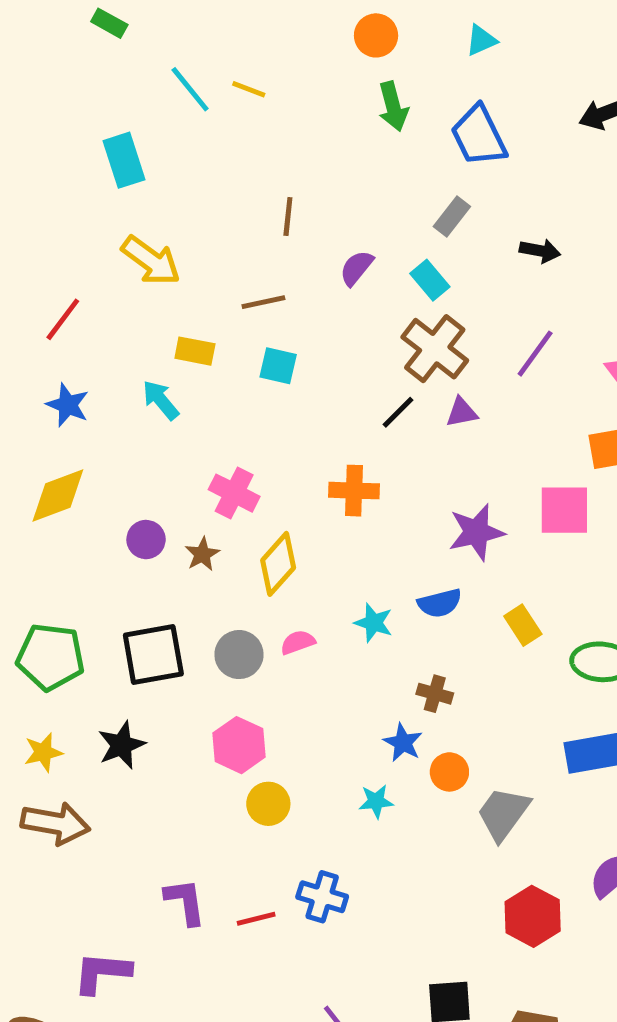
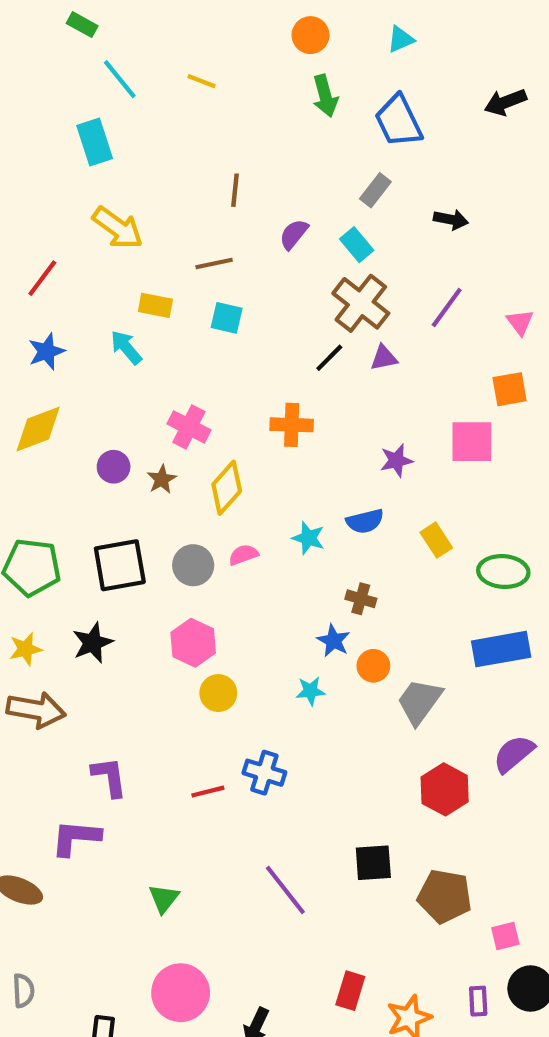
cyan line: (190, 89) -> (120, 79), moved
blue star: (68, 405) -> (46, 351), turned 30
purple star: (476, 532) -> (396, 460), size x0.7
purple L-shape: (185, 902) -> (109, 777), moved

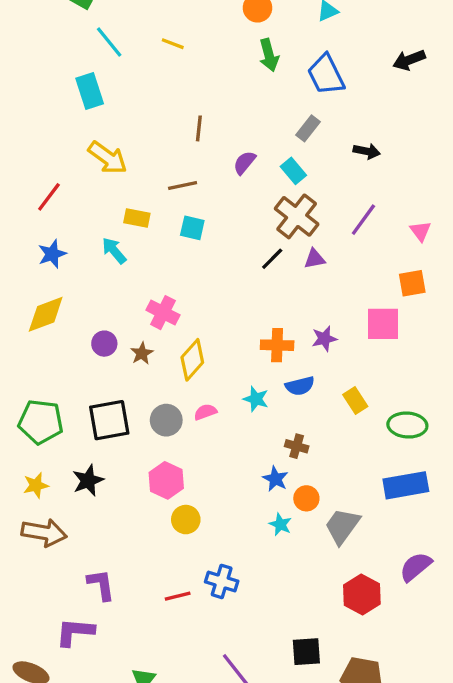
orange cross: (292, 425) -> (277, 345), moved
cyan star: (310, 691) -> (280, 524), moved, turned 30

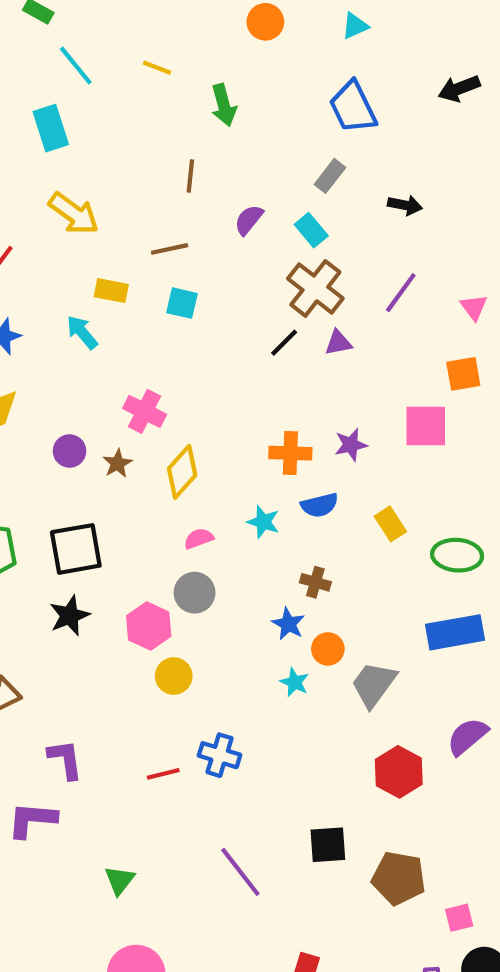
green arrow: (269, 55) -> (224, 105), moved
gray circle: (166, 420) -> (195, 593), moved
black star: (88, 480) -> (70, 616), moved

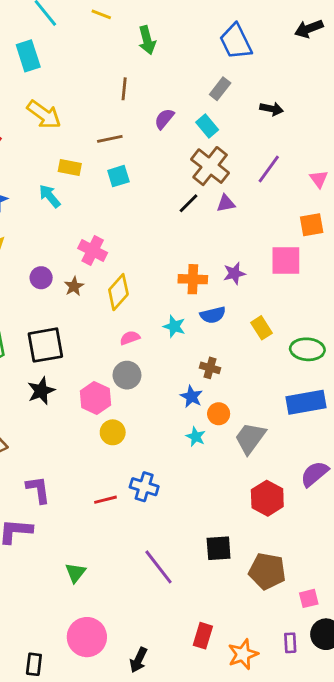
cyan square: (182, 303) -> (118, 176), turned -30

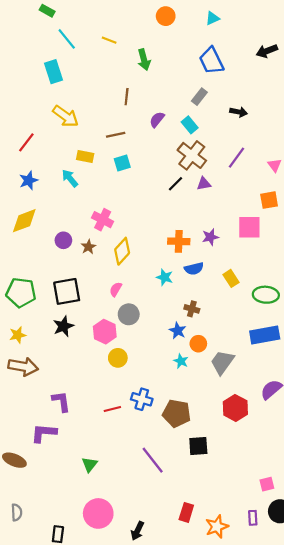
pink semicircle: (130, 338) -> (116, 289), moved, turned -40
brown pentagon: (267, 571) -> (177, 413), moved

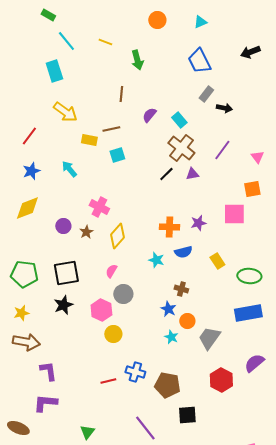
gray rectangle: (199, 97) -> (206, 94), moved
yellow rectangle: (85, 157) -> (89, 140), moved
purple L-shape: (61, 401) -> (48, 371), moved

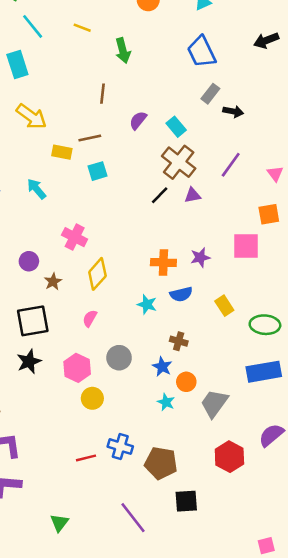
brown star: (86, 232) -> (53, 282), moved
gray circle: (123, 294) -> (119, 358), moved

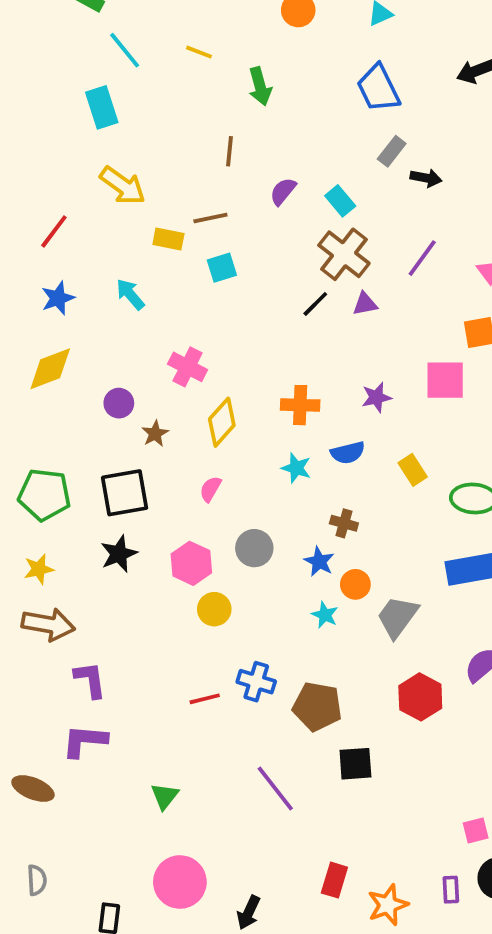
orange cross: (163, 262) -> (300, 405), moved

